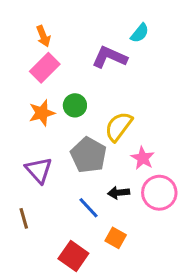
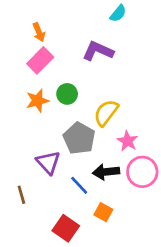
cyan semicircle: (140, 33) -> (118, 13), moved
purple triangle: (39, 170) -> (48, 162), moved
black arrow: (119, 193) -> (106, 172), size x1.4

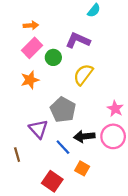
orange arrow: (39, 32) -> (31, 25), turned -72
green circle: (67, 94) -> (53, 57), moved
yellow semicircle: (106, 113) -> (83, 75), moved
pink star: (128, 141) -> (115, 109), moved

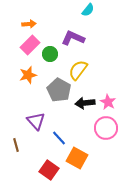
gray pentagon: (63, 110) -> (59, 90), moved
black arrow: (84, 136) -> (85, 103), moved
orange square: (82, 168) -> (77, 158), size x1.5

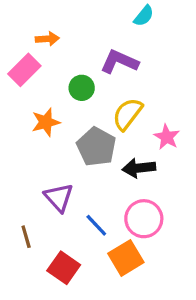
pink rectangle: (30, 45) -> (24, 70), moved
pink star: (108, 102) -> (167, 137), moved
pink circle: (106, 128) -> (144, 219), moved
orange square: (77, 158) -> (126, 258), turned 30
red square: (49, 170) -> (64, 268), moved

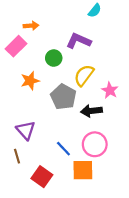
purple triangle: (59, 197) -> (26, 130), moved
orange square: (126, 258) -> (83, 170), turned 30

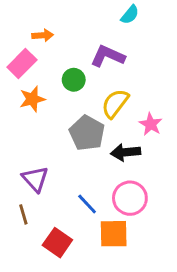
orange star: (30, 81) -> (32, 99), moved

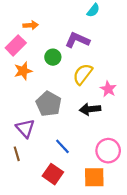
gray pentagon: (87, 133) -> (49, 104), moved
pink circle: (130, 198) -> (108, 151), moved
orange square: (114, 234) -> (94, 177), moved
red square: (57, 243) -> (53, 174), moved

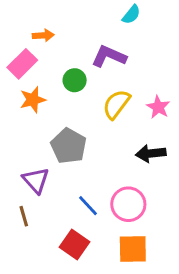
pink star: (108, 89) -> (158, 107), moved
black arrow: (90, 109) -> (151, 153), moved
pink circle: (108, 151) -> (128, 204), moved

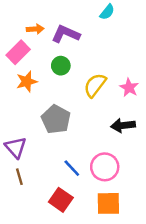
purple L-shape: (109, 56) -> (66, 34), moved
purple triangle: (36, 180) -> (16, 147), moved

